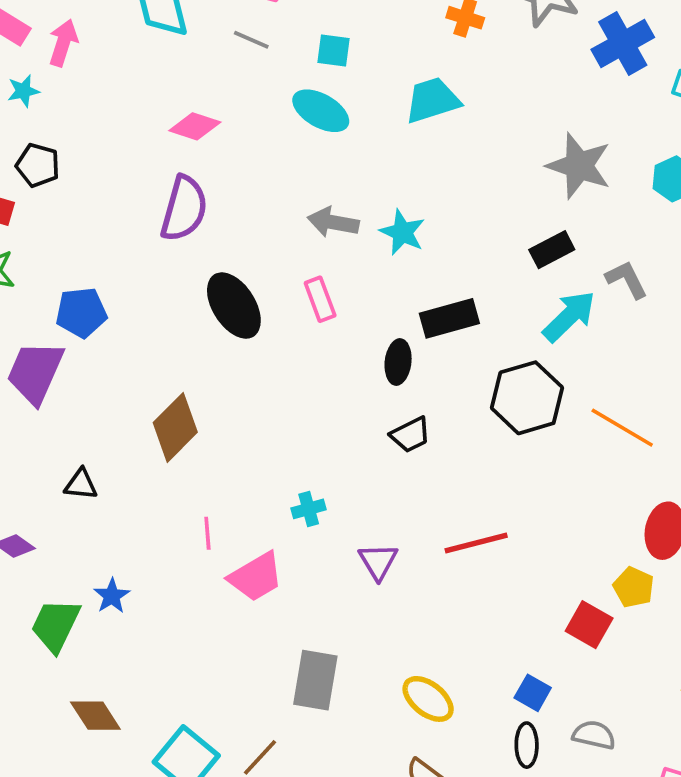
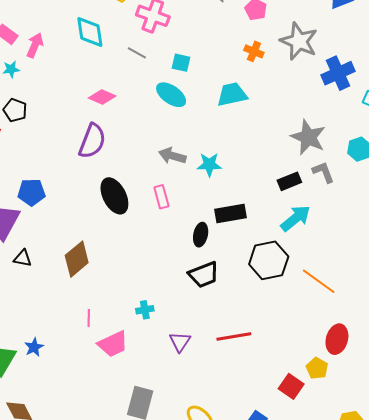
cyan star: (402, 232) -> (209, 165), turned -30
gray L-shape: (627, 279) -> (323, 172), moved
black trapezoid: (410, 435) -> (204, 275), size x1.4
black triangle: (81, 484) -> (23, 258), moved

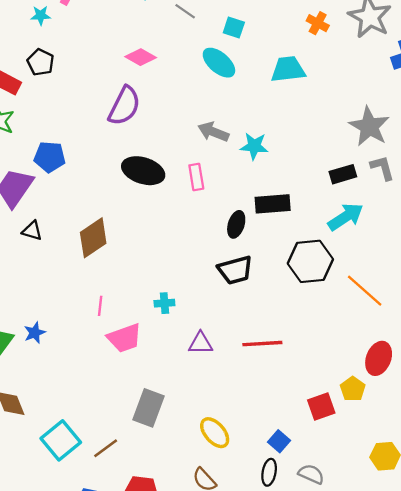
black ellipse: (114, 196) -> (143, 171), turned -51
purple triangle: (180, 342) -> (201, 343), turned 50
red square: (291, 386) -> (321, 407), turned 30

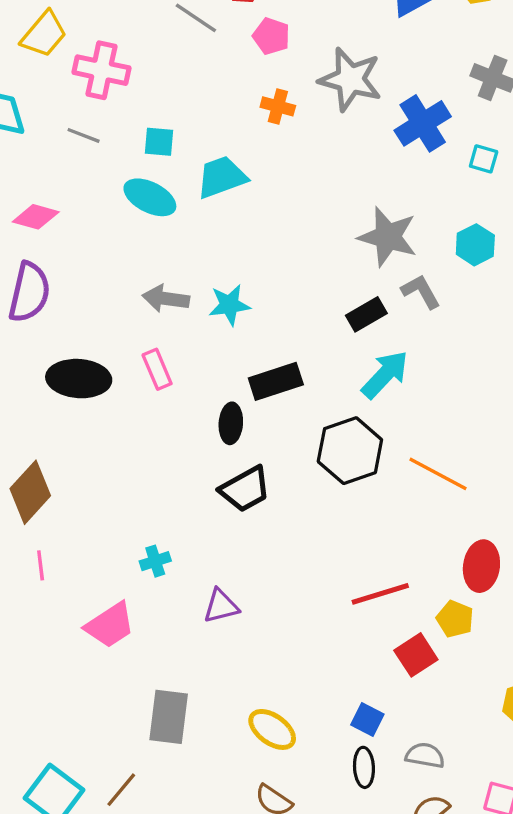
cyan trapezoid: (288, 69) -> (222, 177), moved
pink line: (100, 306) -> (41, 565), moved
red line: (262, 344) -> (380, 594), moved

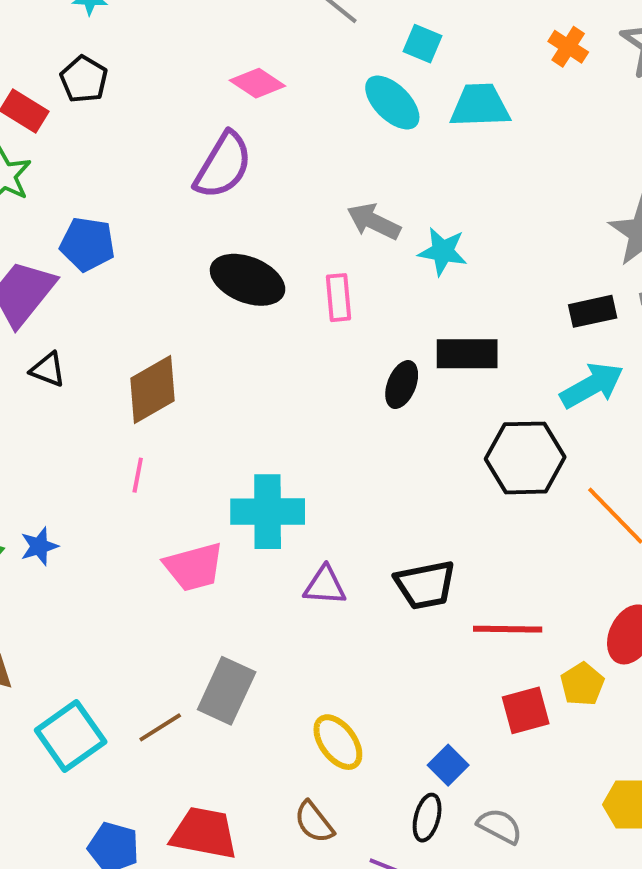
black trapezoid: (245, 489) -> (425, 585), moved
cyan cross: (155, 561) -> (268, 512), size x2.0
brown line: (121, 790) -> (160, 727), moved

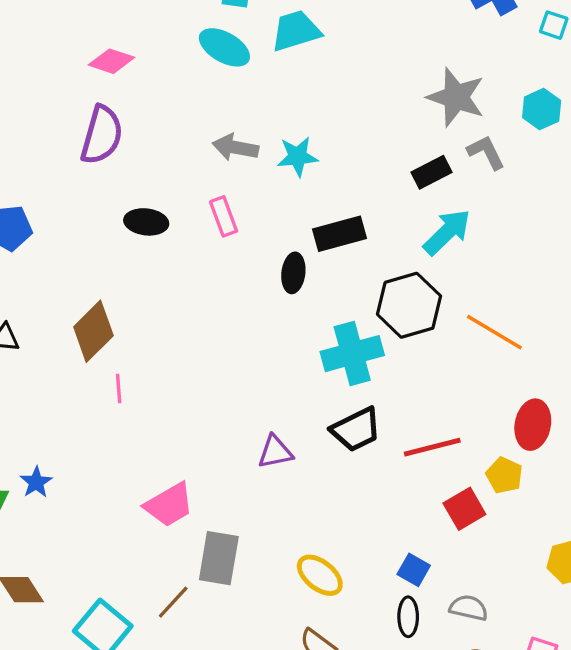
black ellipse: (248, 280) -> (146, 222), size x0.7
pink line: (138, 475) -> (119, 388), moved
cyan cross: (268, 512) -> (352, 354), moved
pink trapezoid: (194, 567) -> (169, 505), moved

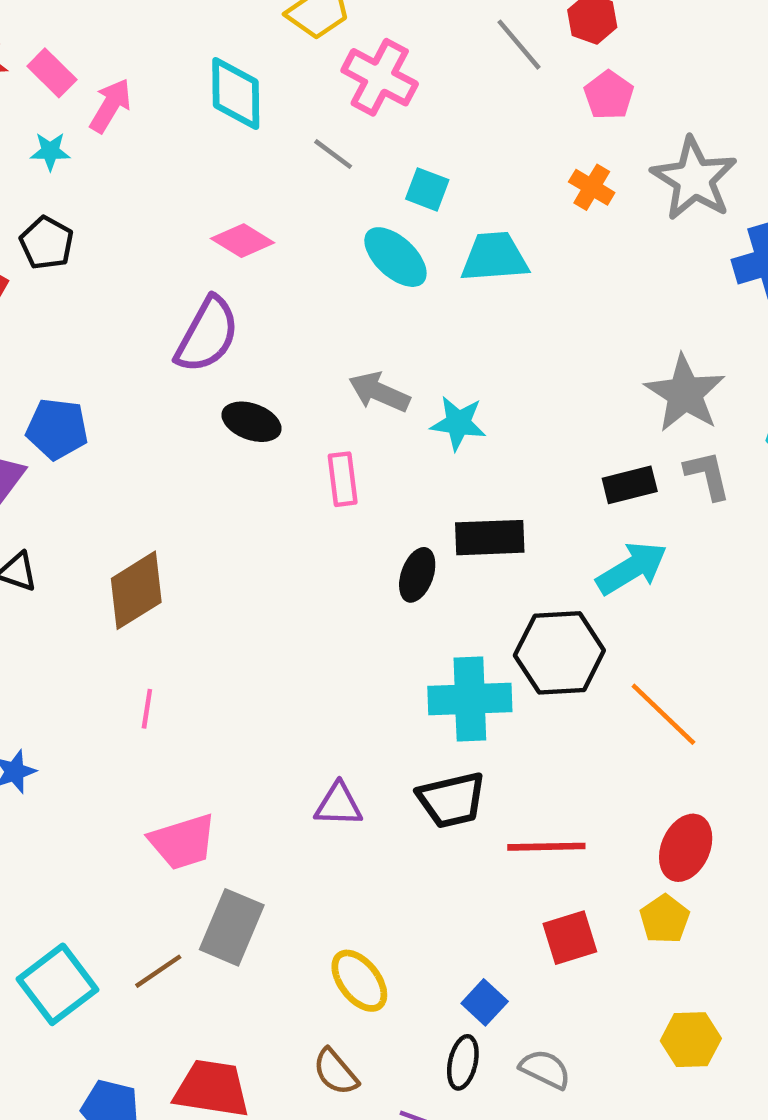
black ellipse: (146, 222) -> (252, 422), moved
pink line: (119, 388) -> (147, 709), moved
yellow pentagon: (504, 475) -> (665, 919), moved

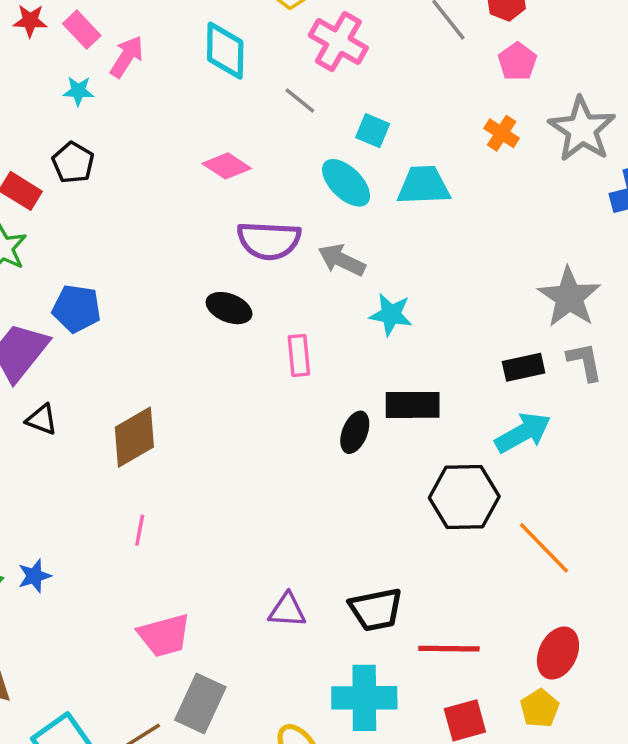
purple semicircle: (207, 335) -> (269, 240), moved, turned 62
gray arrow: (379, 392) -> (342, 260), moved
cyan cross: (470, 699) -> (364, 698), moved

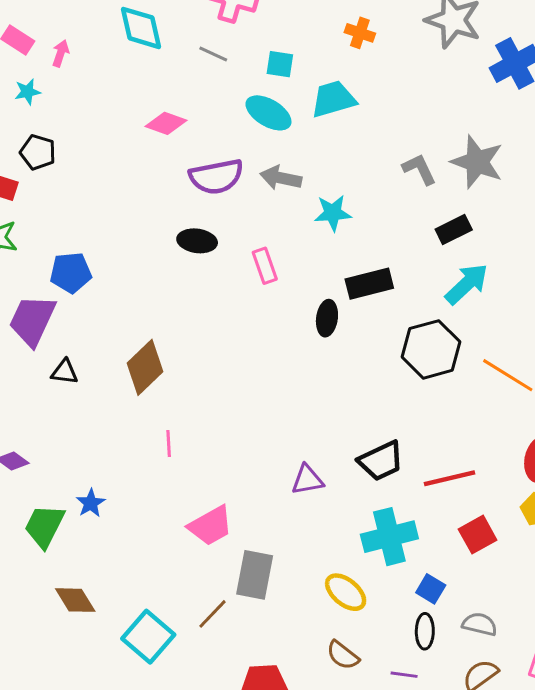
pink arrow: (127, 57) -> (61, 53), size x0.7
orange cross: (502, 133) -> (360, 33), moved
gray L-shape: (585, 362) -> (419, 169), moved

